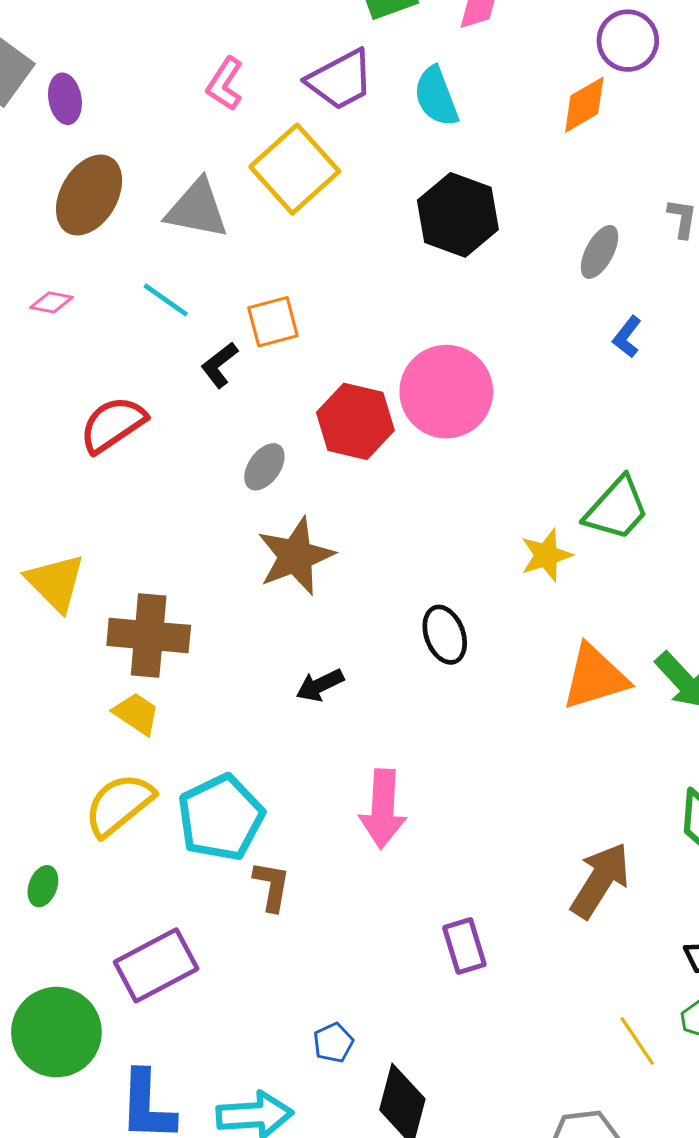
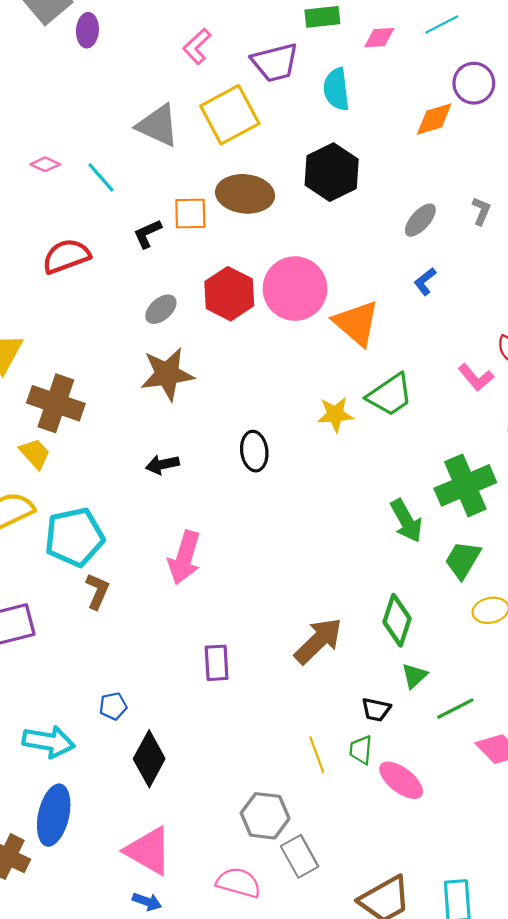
brown ellipse: (89, 195) -> (245, 194), moved, turned 52
cyan line: (166, 300) -> (101, 177), moved
orange triangle: (595, 677) -> (356, 323), moved, turned 44

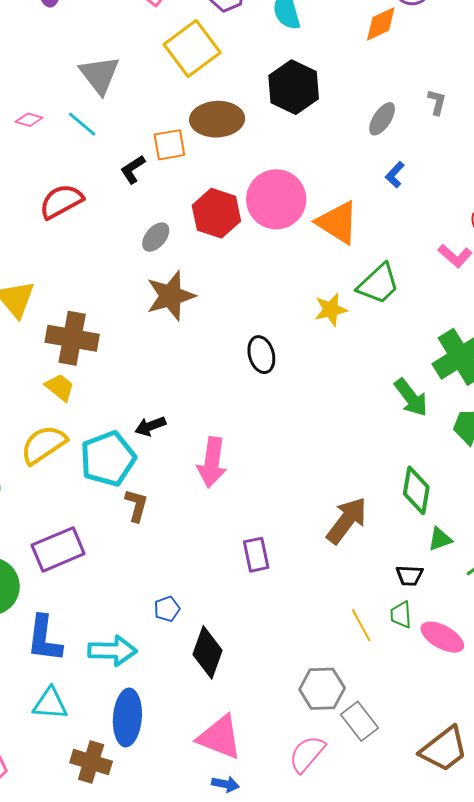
gray triangle: (158, 126) -> (99, 75), moved, turned 36
black arrow: (162, 465) -> (150, 426), moved
green triangle: (414, 676) -> (440, 539), turned 32
pink semicircle: (239, 883) -> (307, 754), turned -57

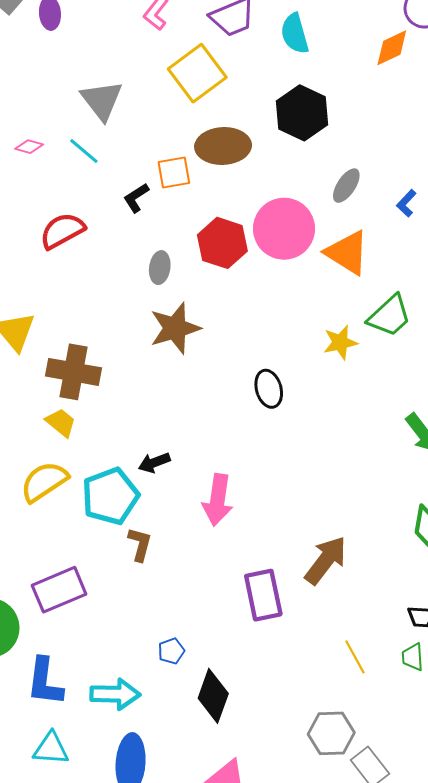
gray ellipse: (382, 119) -> (346, 186), moved
gray ellipse: (156, 237) -> (160, 268), turned -32
brown arrow: (347, 520) -> (326, 560), moved
purple rectangle: (256, 555) -> (263, 595), size x1.4
yellow line: (361, 625) -> (355, 657), moved

